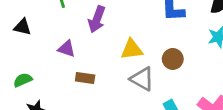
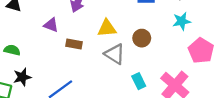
brown rectangle: (85, 78) -> (74, 44), moved
green semicircle: (23, 80) -> (12, 50), turned 35

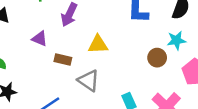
brown circle: (142, 38) -> (157, 58), moved
gray triangle: (115, 54) -> (89, 81), moved

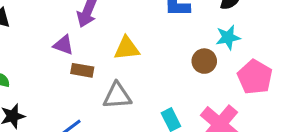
purple triangle: (40, 39) -> (63, 45), moved
gray triangle: (89, 81) -> (117, 96), turned -35

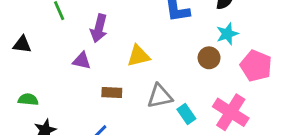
brown rectangle: (82, 70) -> (112, 92), moved
gray triangle: (117, 96) -> (160, 96), moved

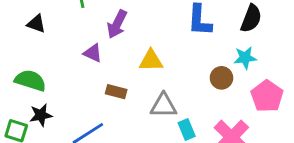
green semicircle: (28, 100) -> (30, 80), size x1.5

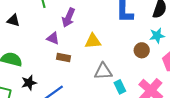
brown rectangle: (116, 92) -> (64, 58), moved
black star: (41, 115) -> (29, 83), moved

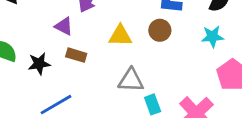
brown circle: (142, 50) -> (160, 30), moved
black star: (29, 83) -> (39, 64), moved

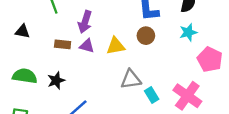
purple triangle: (64, 26) -> (87, 46), moved
brown rectangle: (76, 55) -> (63, 44), moved

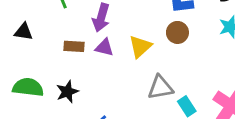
yellow triangle: (116, 46) -> (140, 47), turned -30

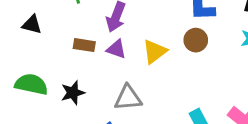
gray triangle: (160, 87) -> (128, 98), moved

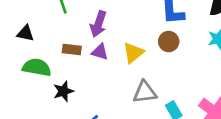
green semicircle: (31, 84) -> (37, 67), moved
gray triangle: (128, 98) -> (145, 92), moved

